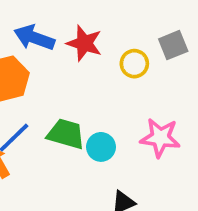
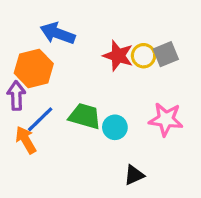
red star: (84, 43) -> (118, 56), moved
gray square: (173, 45) -> (166, 54), moved

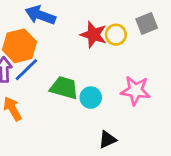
gray square: (166, 54) -> (147, 23), moved
blue line: (40, 119) -> (26, 70), moved

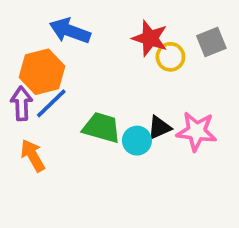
red star: (93, 35) -> (150, 38), moved
black triangle: (107, 139) -> (159, 128), moved

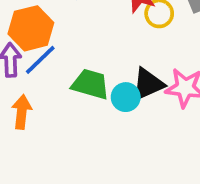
black triangle: (159, 128) -> (148, 84), size x1.4
orange arrow: (33, 156) -> (22, 112), turned 36

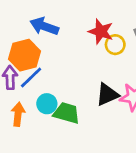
green trapezoid: (90, 84) -> (67, 113), moved
cyan circle: (126, 97) -> (47, 104), moved

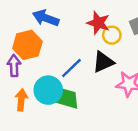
blue line: (31, 77) -> (71, 68), moved
black triangle: (107, 95) -> (103, 62), moved
cyan circle: (47, 104) -> (48, 90), size x1.5

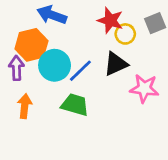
cyan circle: (48, 90) -> (55, 65), moved

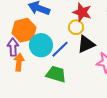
yellow circle: (125, 34) -> (76, 27), moved
orange arrow: (25, 106) -> (19, 62), moved

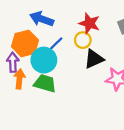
blue line: (60, 49) -> (54, 46), moved
green trapezoid: (56, 74) -> (45, 83), moved

